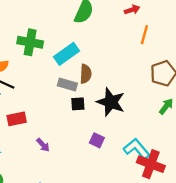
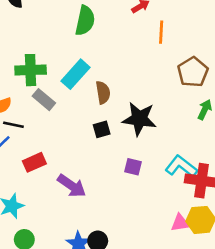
gray rectangle: (67, 85) -> (44, 100), moved, turned 36
purple arrow: (43, 145) -> (72, 186), size x1.6

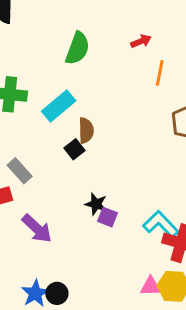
gray rectangle: (44, 100) -> (20, 171), moved
black star: (139, 119) -> (96, 204), moved, size x0.6
black square: (102, 129) -> (74, 149), moved, turned -30

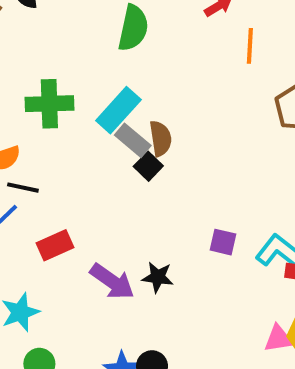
gray rectangle: (20, 171) -> (133, 140), moved
black star: (96, 204) -> (158, 277), moved
purple square: (108, 217) -> (223, 242), moved

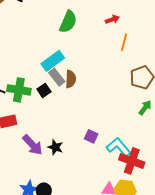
green cross: (49, 104) -> (19, 90), moved
black square: (148, 166) -> (44, 90), moved

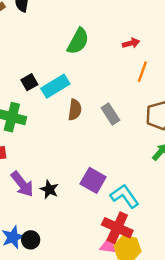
gray rectangle: (57, 77) -> (110, 114), moved
black square: (44, 90) -> (29, 82), moved
purple square: (91, 136) -> (93, 180), size x1.5
red cross: (132, 161) -> (117, 228), moved

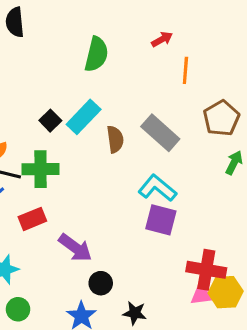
gray rectangle: (110, 114) -> (160, 133), size x1.4
black star: (49, 189) -> (135, 313), moved
cyan L-shape: (125, 196) -> (157, 188), moved
black circle: (31, 240) -> (101, 283), moved

